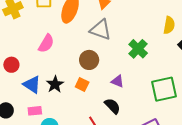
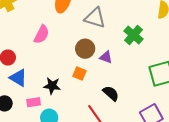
purple triangle: (117, 81) -> (106, 57), moved
blue triangle: (32, 84) -> (18, 78), moved
black star: (55, 84) -> (52, 86), moved, turned -30

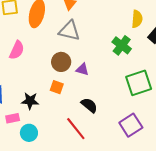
green cross: (134, 35) -> (122, 45), moved

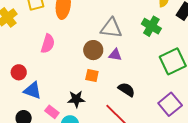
gray triangle: (69, 31) -> (111, 28), moved
black star: (30, 101) -> (76, 99), moved
pink rectangle: (13, 118) -> (52, 112), turned 56

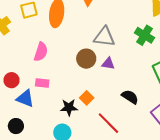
orange square: (92, 76) -> (87, 98), moved, turned 32
black semicircle: (126, 90) -> (130, 97), moved
pink rectangle: (52, 112) -> (42, 83), moved, turned -32

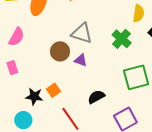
pink rectangle: (42, 83) -> (12, 68), turned 56
black semicircle: (130, 97) -> (96, 97), turned -72

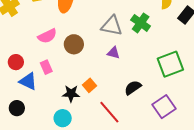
pink semicircle: (17, 37) -> (47, 36), turned 42
green cross: (122, 39) -> (141, 23), moved
brown circle: (60, 51) -> (74, 44), moved

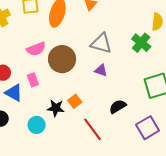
green cross: (141, 23) -> (141, 43), moved
brown circle: (74, 44) -> (62, 59), size x1.4
cyan circle: (63, 118) -> (37, 125), moved

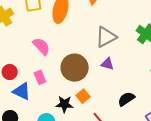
gray triangle: (101, 43) -> (106, 37), turned -40
pink semicircle: (36, 49) -> (41, 46), turned -108
brown circle: (62, 59) -> (75, 68), moved

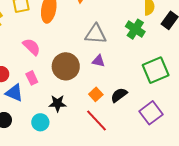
gray triangle: (106, 37) -> (96, 34), turned 35
orange square: (83, 96) -> (96, 94), moved

